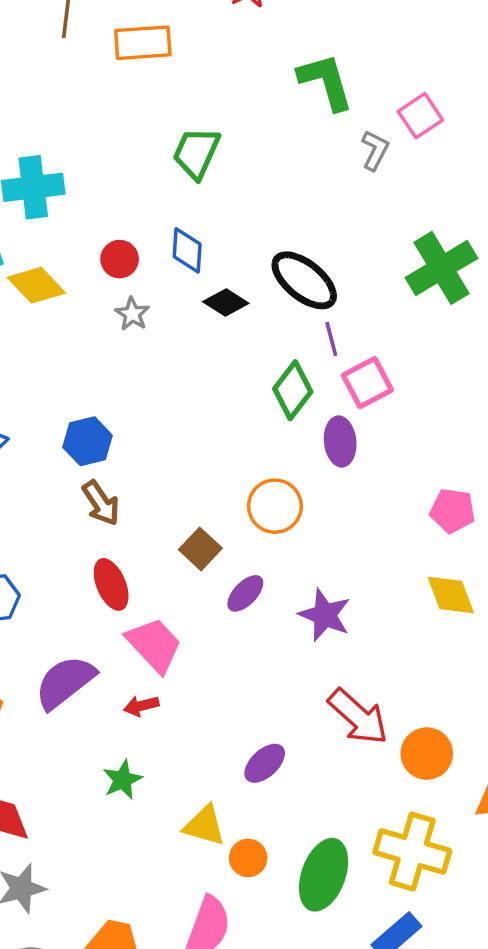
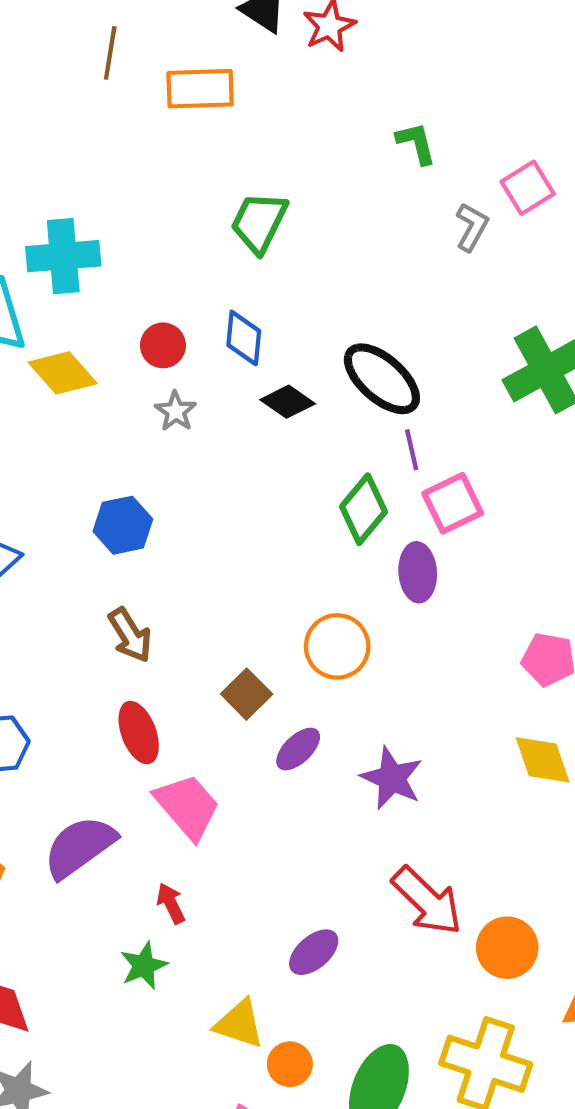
green L-shape: (326, 82) -> (416, 143), size x0.6
blue hexagon: (88, 441) -> (123, 525), moved
red arrow: (141, 706) -> (171, 903), moved, turned 76

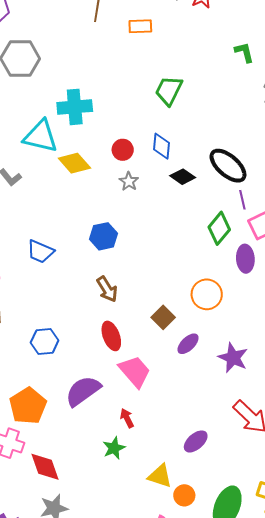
orange rectangle: (200, 89) -> (140, 26), size x0.7

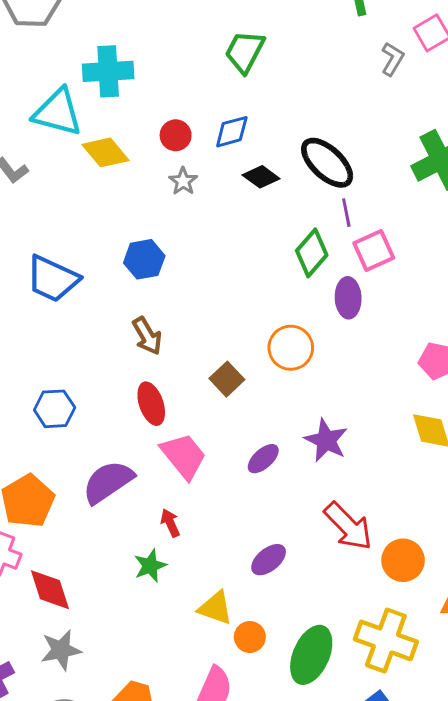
blue diamond: (162, 146) -> (232, 132), turned 68
blue trapezoid: (40, 252) -> (52, 279), size x1.4
purple ellipse: (188, 344) -> (263, 459), moved

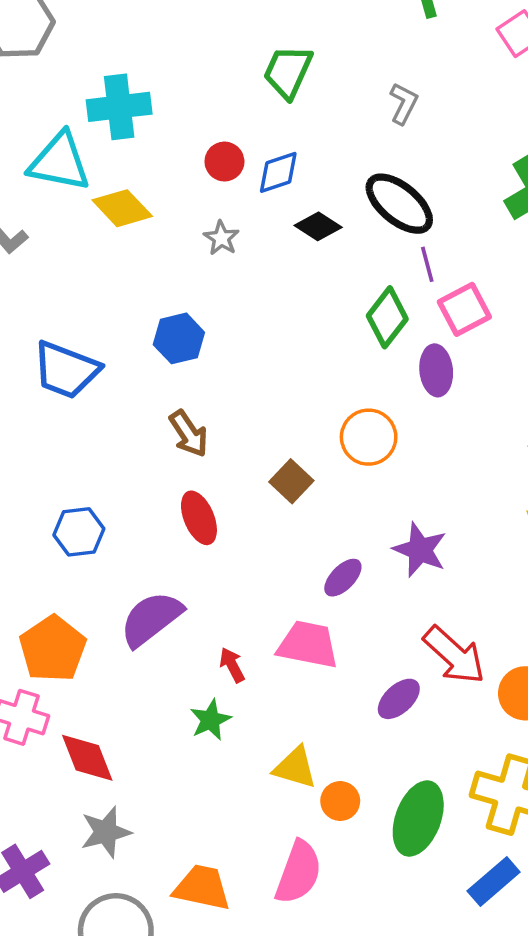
gray L-shape: (392, 59) -> (404, 103), moved
red circle: (176, 135) -> (224, 162), moved
pink trapezoid: (184, 456) -> (308, 645), moved, turned -36
purple ellipse: (269, 560) -> (399, 699), moved

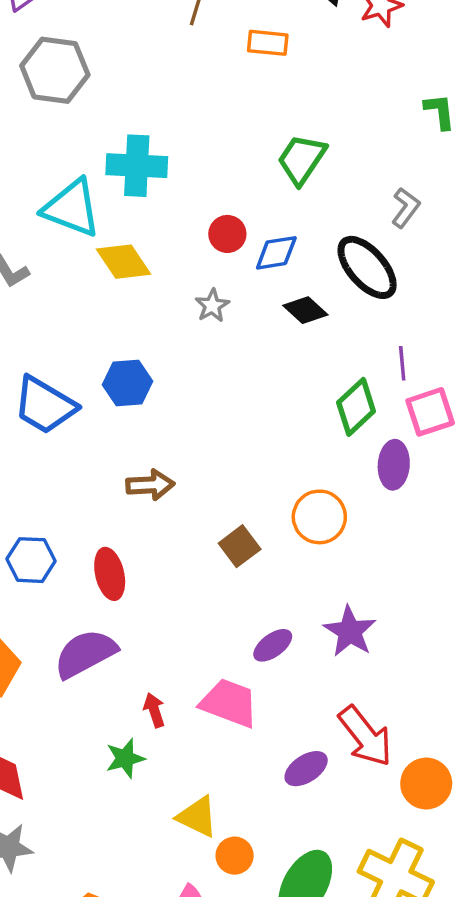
black ellipse: (399, 204) -> (367, 267), moved
blue hexagon: (179, 338) -> (128, 383), moved
brown arrow: (189, 434) -> (150, 485), turned -69
red ellipse: (199, 518) -> (110, 574), moved

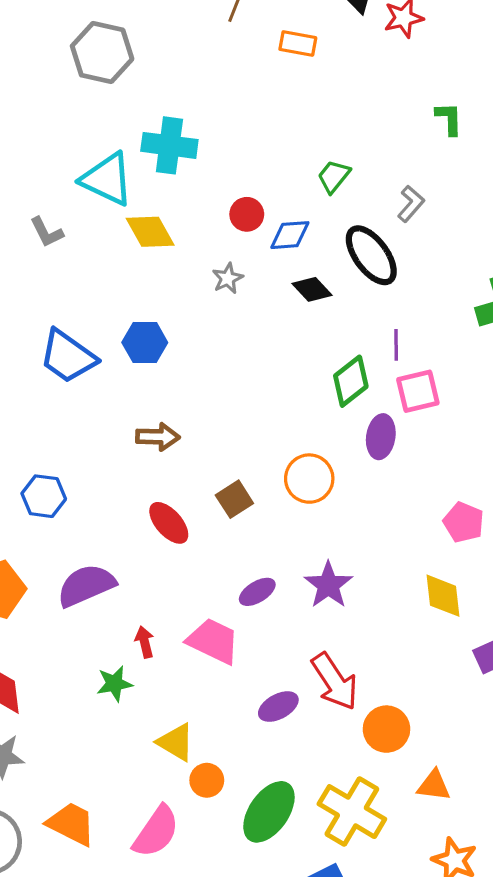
green trapezoid: (302, 159) -> (334, 176), moved, size x0.7
red ellipse: (110, 574) -> (169, 523), moved, turned -33

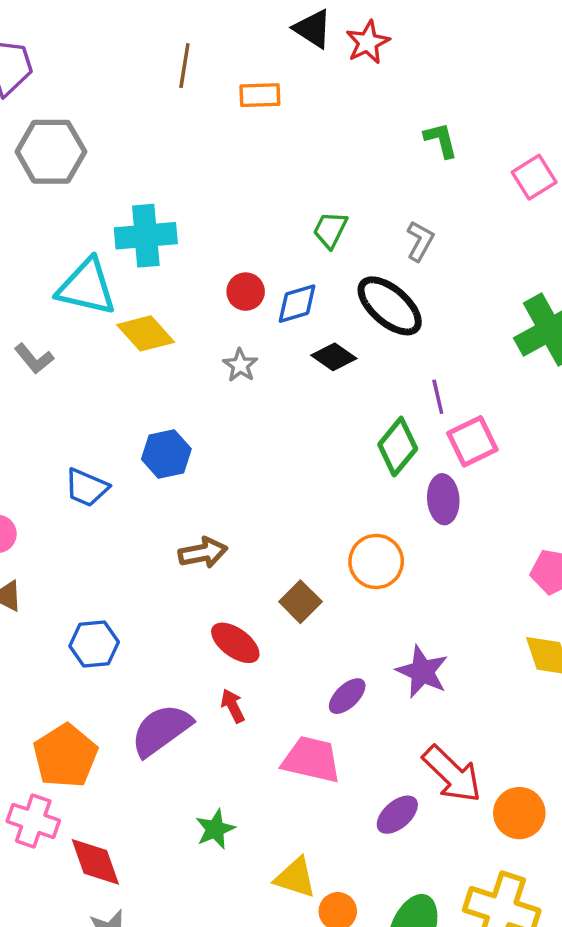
blue trapezoid: (68, 356) -> (87, 488), size x0.7
red arrow: (145, 642) -> (233, 706), moved

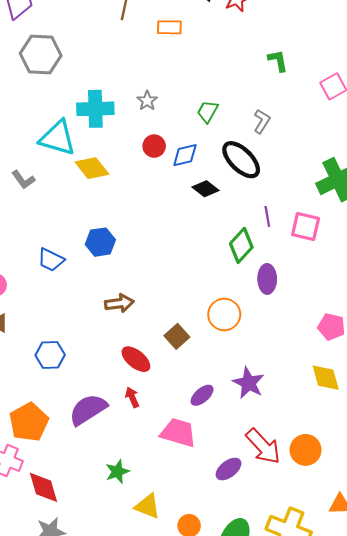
gray star: (240, 365) -> (147, 101), moved
pink square: (472, 441) -> (306, 227), moved, turned 36
orange circle: (519, 813) -> (306, 450), moved
yellow triangle: (295, 878) -> (148, 506), moved

